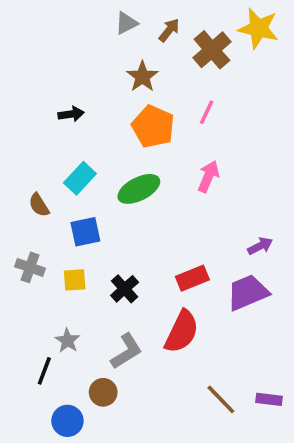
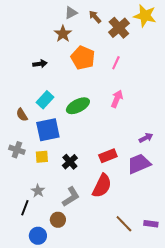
brown arrow: (169, 30) -> (95, 17), turned -80
brown star: (142, 77) -> (63, 34), moved
orange pentagon: (153, 127) -> (83, 58), moved
blue square: (85, 232) -> (48, 130), size x1.4

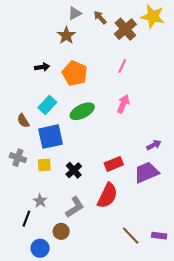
orange pentagon: (83, 58) -> (75, 73), moved

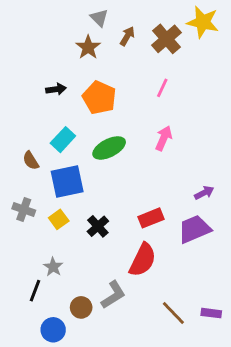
gray triangle: (75, 13) -> (99, 18), turned -48
brown arrow: (100, 18) -> (127, 36), moved, turned 72
yellow square: (44, 165) -> (59, 219), turned -32
gray L-shape: (75, 207) -> (113, 295), moved

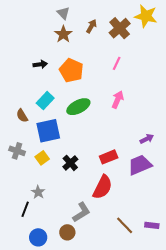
gray triangle: (99, 18) -> (63, 13), moved
brown circle: (81, 307) -> (67, 232), moved

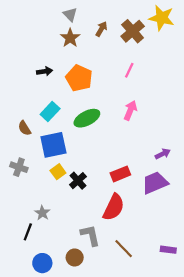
yellow square: (42, 158) -> (58, 172), moved
gray L-shape: (81, 212) -> (90, 235), turned -70
brown line: (125, 225) -> (124, 249), moved

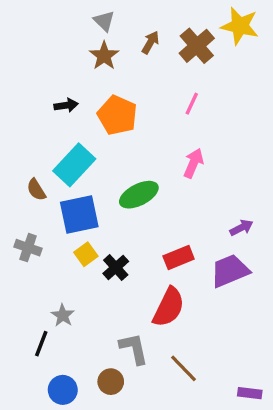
cyan rectangle: (50, 111) -> (74, 165), size x1.4
green ellipse: (87, 118) -> (139, 195), moved
purple rectangle: (168, 250) -> (250, 393), moved

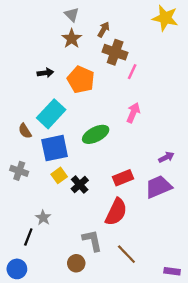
brown cross: (197, 46) -> (115, 52), moved, turned -30
blue circle: (63, 390) -> (17, 269), moved

